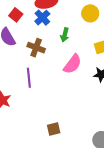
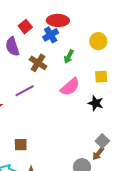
purple line: (29, 78) -> (25, 91), turned 54
brown square: (54, 129) -> (21, 145), moved

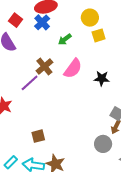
green arrow: (69, 57) -> (65, 39), turned 40
brown cross: (38, 63) -> (44, 67), moved, turned 30
yellow square: (101, 77) -> (99, 35), moved

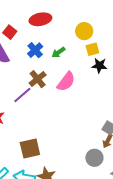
blue cross: (42, 22) -> (35, 50), moved
black star: (102, 78) -> (99, 66), moved
brown square: (38, 136) -> (30, 148), size x1.5

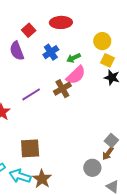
yellow square: (92, 49) -> (108, 60), turned 32
brown cross: (38, 79) -> (62, 89), moved
pink semicircle: (66, 82) -> (76, 75), moved

